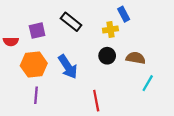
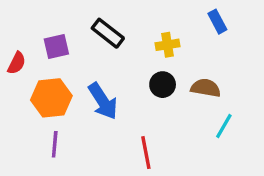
blue rectangle: (124, 14) -> (217, 22), moved
red semicircle: (11, 42) -> (17, 63), turned -64

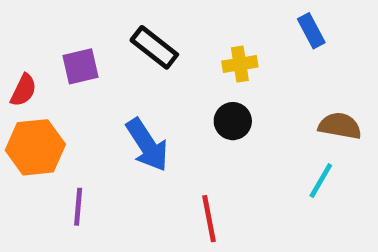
brown semicircle: (206, 88) -> (340, 126), moved
orange hexagon: (51, 98) -> (35, 147), moved

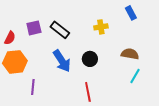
black rectangle: (154, 47) -> (60, 30), moved
black circle: (233, 121) -> (90, 59), moved
brown semicircle: (340, 126) -> (130, 54), moved

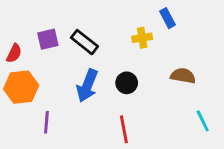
blue rectangle: (131, 13) -> (167, 18), moved
blue arrow: (62, 61) -> (87, 86), turned 55
cyan line: (135, 76) -> (203, 121), moved, turned -56

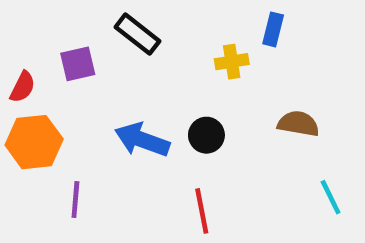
blue rectangle: (167, 18) -> (273, 29), turned 42
black rectangle: (84, 42) -> (137, 34), moved
blue arrow: (87, 86) -> (142, 140), turned 88

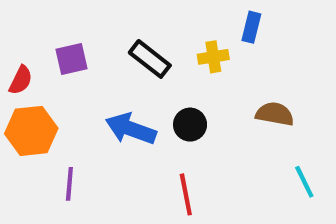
black rectangle: (137, 34) -> (150, 59), moved

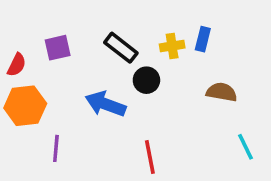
blue rectangle: (251, 27) -> (203, 39), moved
black circle: (190, 125) -> (146, 80), moved

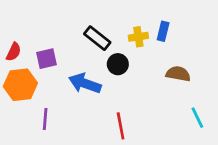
purple square: (58, 48) -> (46, 59), moved

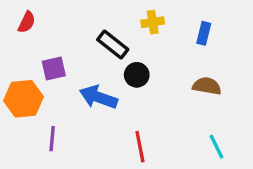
blue rectangle: (163, 31) -> (204, 33), moved
yellow cross: (138, 37) -> (153, 22), moved
red semicircle: (14, 52) -> (27, 22), moved
cyan line: (197, 118) -> (216, 147), moved

